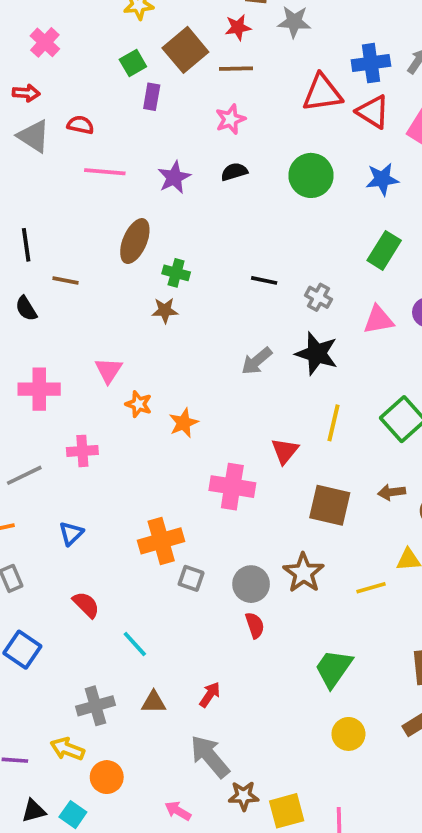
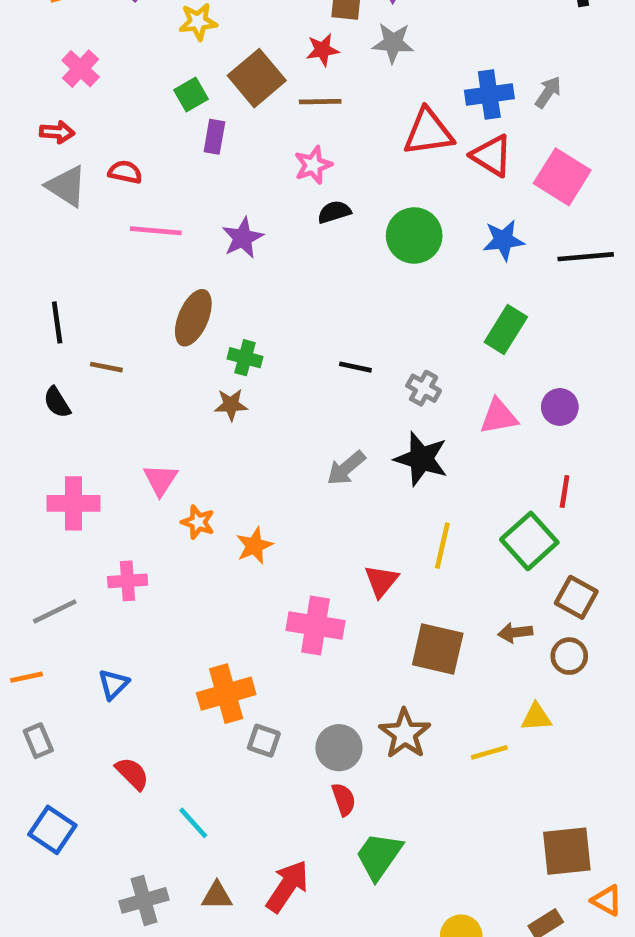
black semicircle: (234, 172) -> (334, 212), moved
green trapezoid: (333, 668) -> (379, 856), moved
red arrow: (210, 695) -> (287, 886), size x1.6

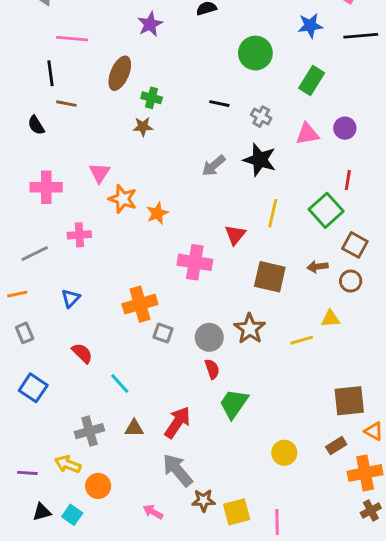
pink line: (156, 231) -> (72, 39), moved
green circle: (414, 236) -> (255, 53), moved
black line: (57, 322) -> (51, 73), moved
orange star: (198, 522) -> (123, 199), size x1.4

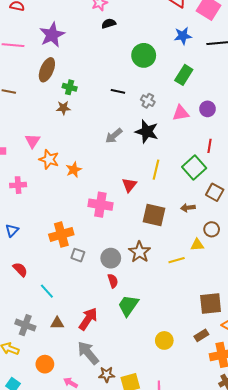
purple star: (150, 24) -> (52, 35), moved, size x1.4
brown circle: (351, 281) -> (212, 229), moved
gray cross: (89, 431) -> (25, 325), turned 36
orange circle: (98, 486) -> (45, 364), moved

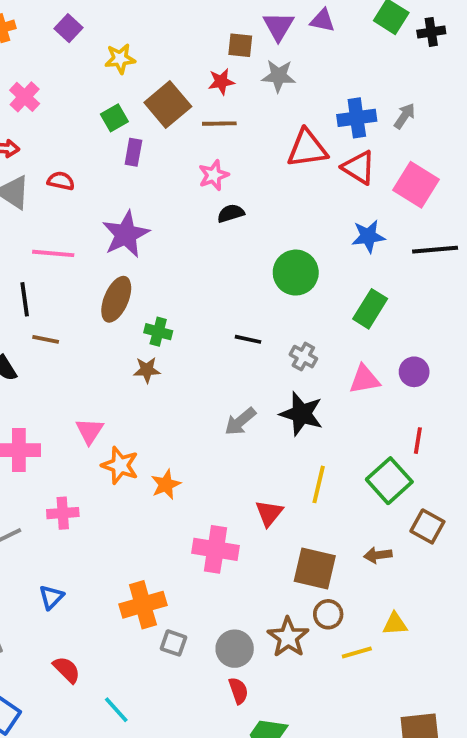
brown circle: (212, 229) -> (328, 614), moved

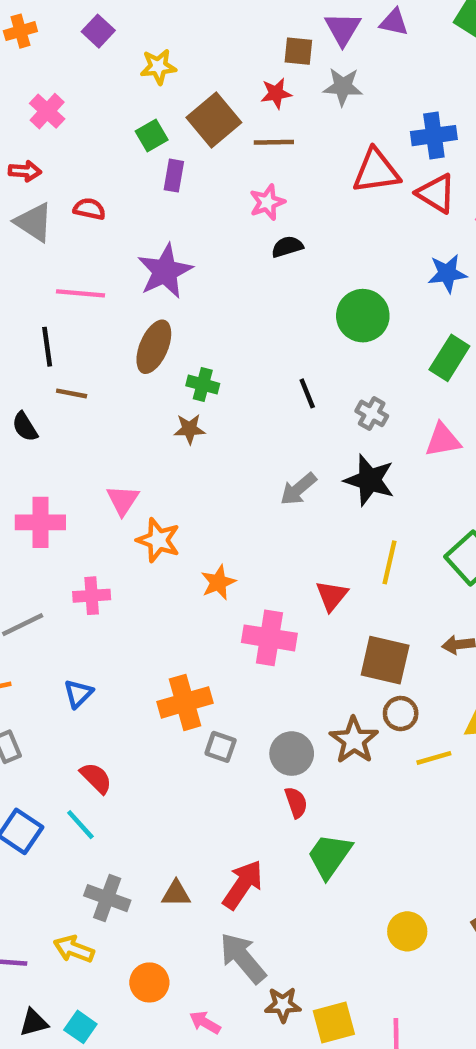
black line: (248, 339) -> (307, 393), turned 56
orange star: (166, 484) -> (218, 582), moved
cyan line: (116, 710) -> (80, 825), moved

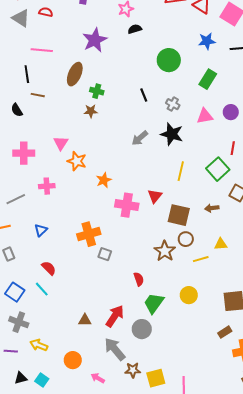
purple star: (165, 271) -> (95, 40), moved
red triangle: (332, 596) -> (155, 196), moved
gray circle: (292, 754) -> (142, 329), moved
gray cross: (107, 898) -> (19, 322), moved
yellow circle: (407, 931) -> (189, 295), moved

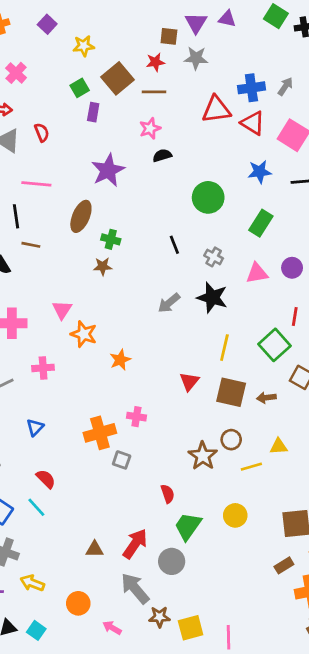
red semicircle: (46, 12) -> (42, 132), turned 56
pink cross: (127, 205) -> (136, 417), moved, size x0.6
brown square: (179, 215) -> (231, 392), moved

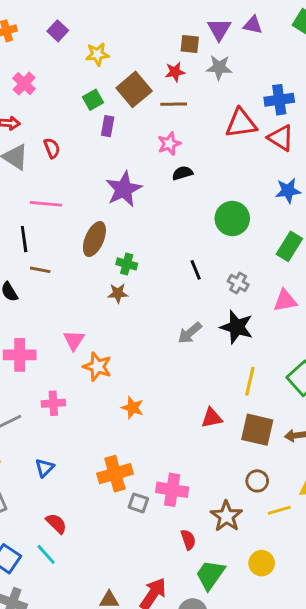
orange star: (120, 360) -> (133, 408), moved, turned -30
red triangle: (189, 381) -> (212, 418), turned 40
pink cross: (136, 417) -> (172, 490), moved, size x1.5
brown star: (203, 456) -> (226, 516), moved

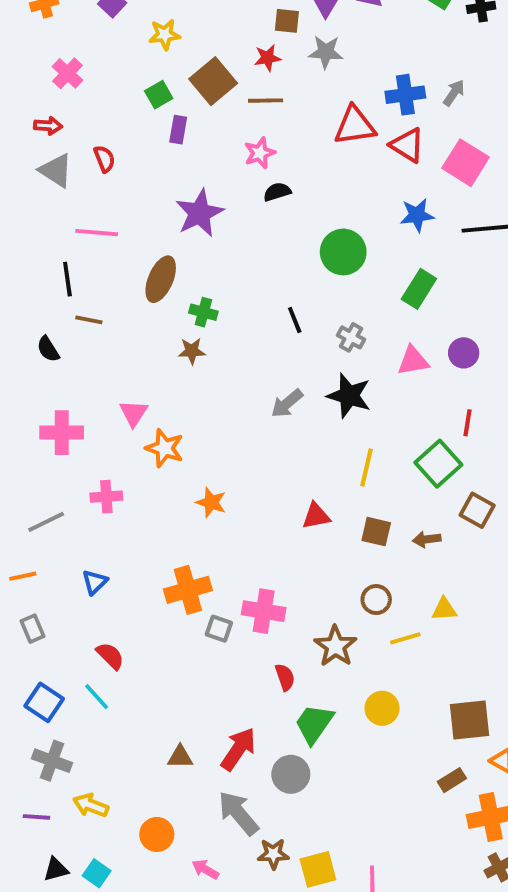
brown square: (257, 430) -> (376, 532), size x0.7

